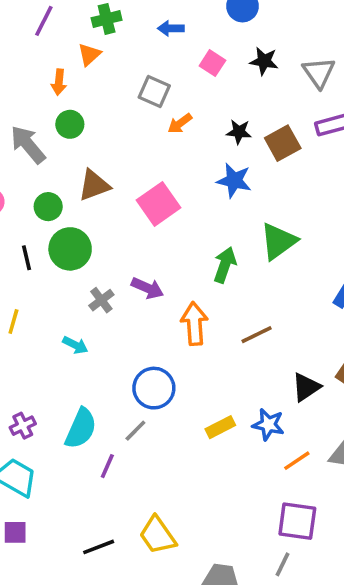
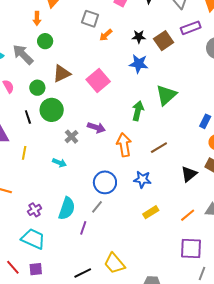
blue star: (268, 425) -> (142, 179), moved
yellow rectangle: (220, 427) -> (151, 212), moved
gray line: (282, 564) -> (202, 273), moved

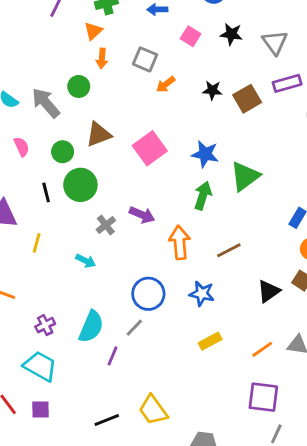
orange arrow: (37, 18) -> (102, 58), moved
blue star: (139, 64) -> (205, 154), moved

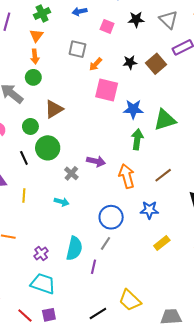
orange arrow: (102, 58) -> (35, 56), moved
pink square: (150, 148) -> (107, 90), moved, turned -30
green triangle: (245, 176) -> (165, 120), turned 30

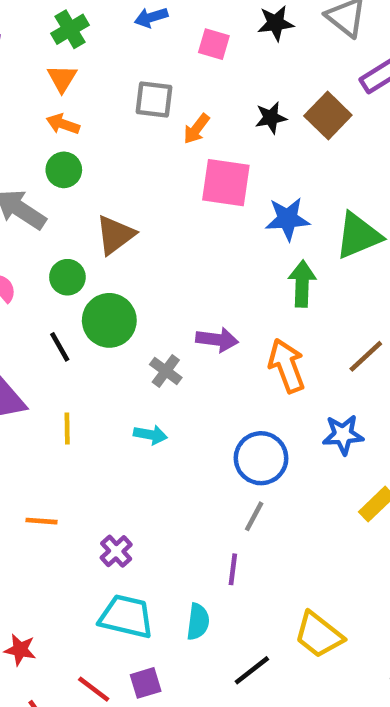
orange arrow: (35, 56) -> (63, 124), turned 120
cyan semicircle: (74, 248) -> (198, 622), moved, size x0.7

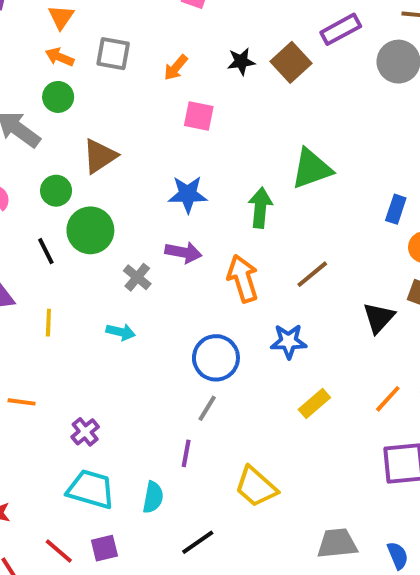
gray square: (154, 100) -> (113, 54), moved
pink square: (226, 183) -> (199, 116), size x0.7
blue star: (287, 219) -> (188, 194), moved
yellow trapezoid: (319, 635) -> (256, 487), moved

